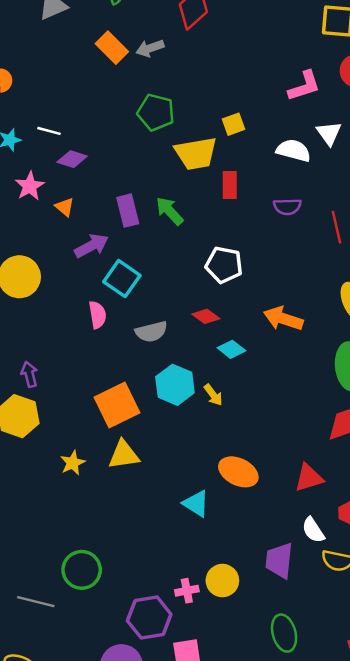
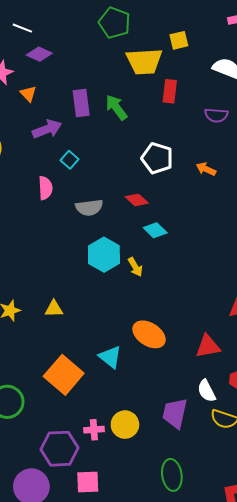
cyan square: (122, 279) -> (70, 160), size x0.6
orange arrow: (283, 319) -> (206, 169), moved, size x0.6
orange square: (117, 405) -> (64, 375), moved, turned -30
yellow triangle: (124, 455) -> (54, 309), size x0.7

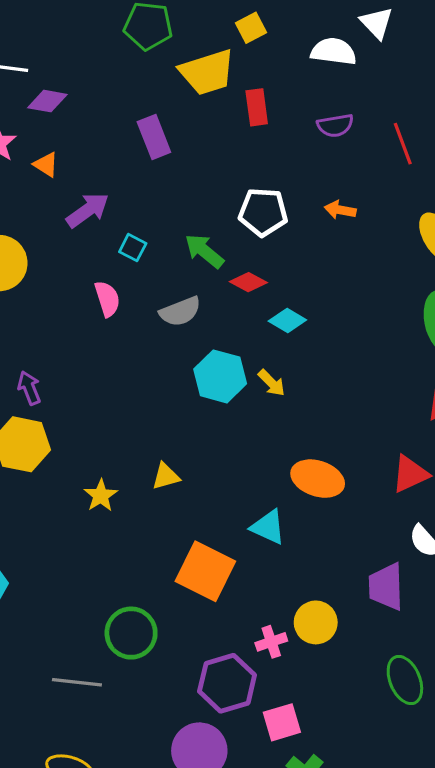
purple rectangle: (81, 103) -> (154, 137), moved
green arrow: (116, 107) -> (204, 251), moved

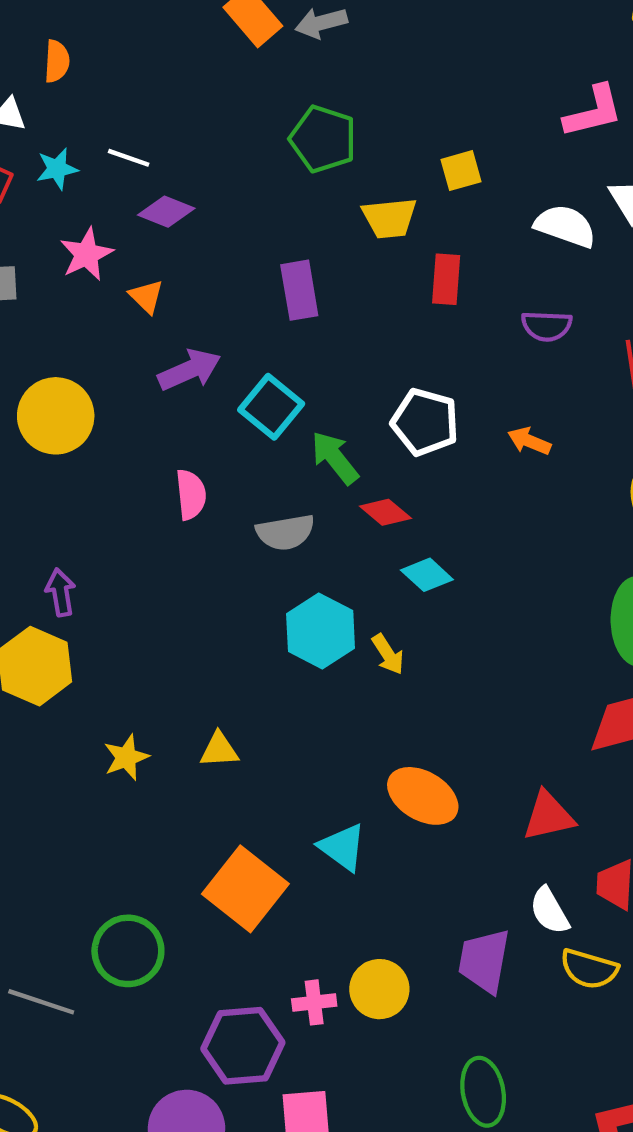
yellow trapezoid: (207, 72) -> (389, 218), size x0.7
cyan square: (133, 248) -> (271, 407), moved, size x1.6

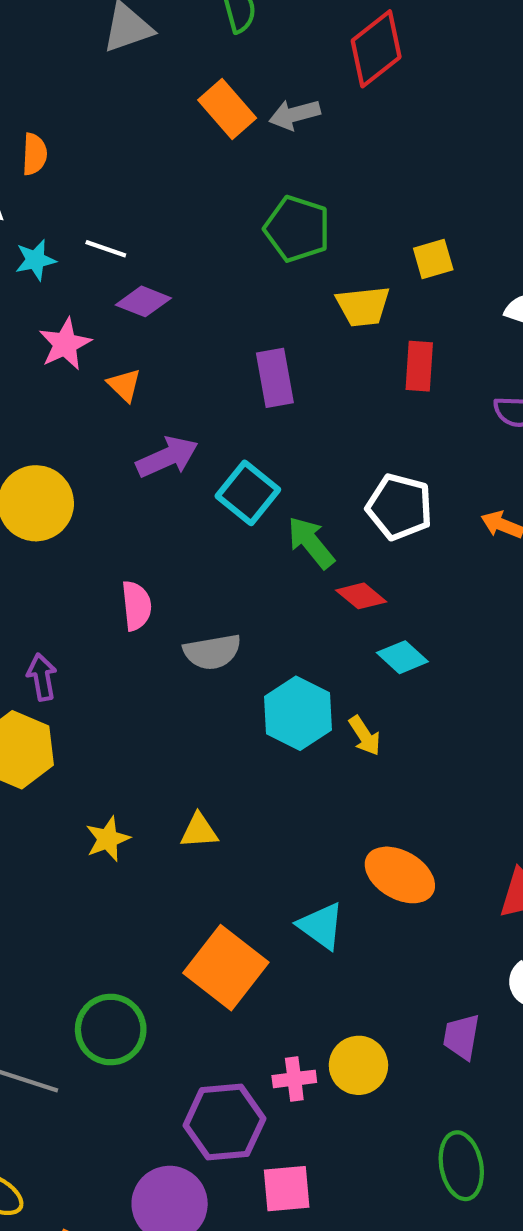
pink semicircle: (191, 495) -> (136, 606), moved
gray semicircle: (285, 532) -> (212, 652), moved
purple trapezoid: (484, 961) -> (461, 1037), size x0.7

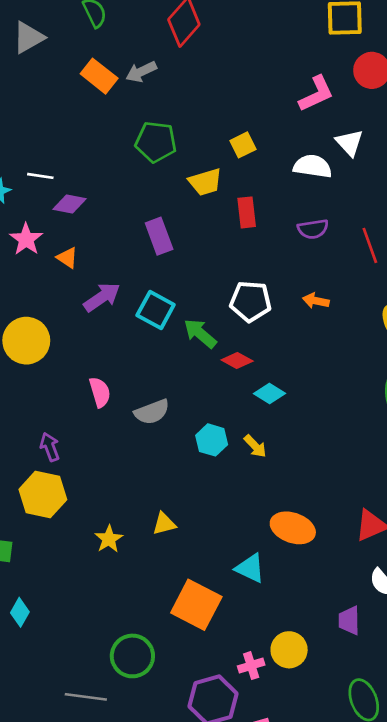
cyan hexagon: (298, 713) -> (212, 440), size x0.7

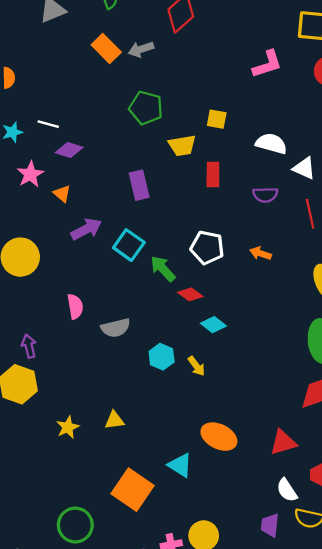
pink L-shape: (316, 94) -> (267, 64), moved
white triangle: (349, 143) -> (304, 168), moved, turned -30
yellow square: (243, 145) -> (217, 119), turned 30
purple trapezoid: (349, 620) -> (270, 525), moved

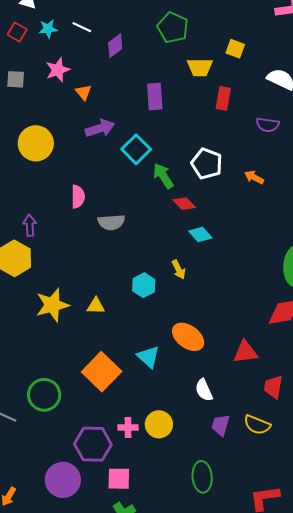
purple diamond: (69, 150) -> (115, 46), moved, turned -65
cyan hexagon: (162, 357) -> (144, 285), moved
yellow star: (68, 427) -> (52, 305), size x1.6
white semicircle: (287, 490) -> (204, 390), moved

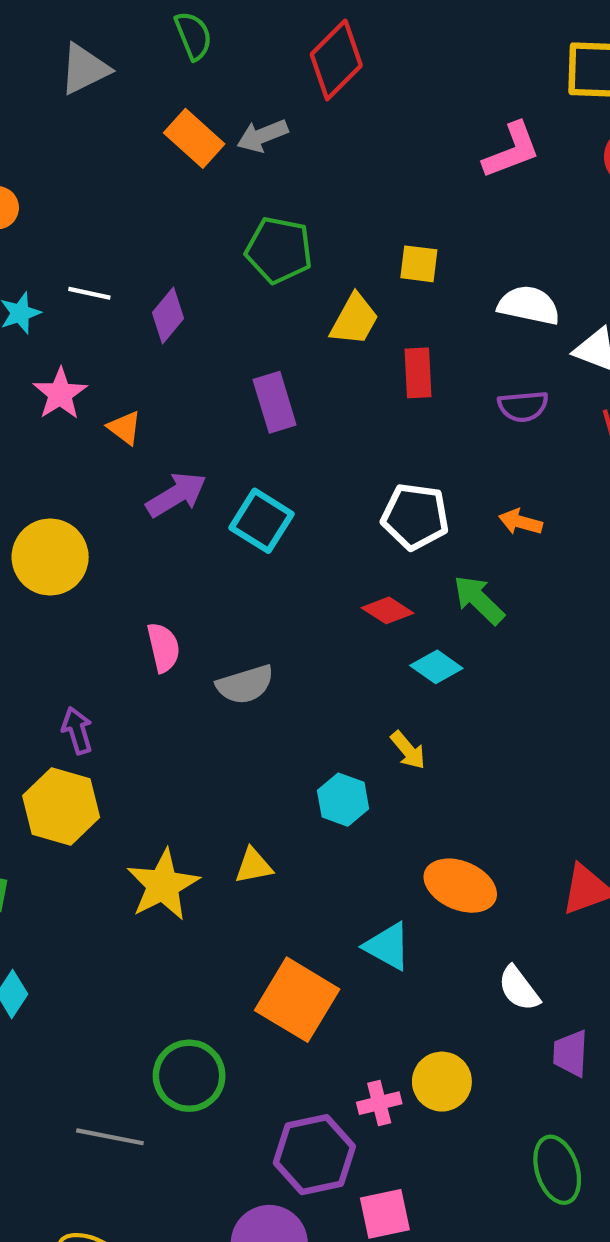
yellow trapezoid: (200, 67) -> (354, 320), turned -48
green arrow: (163, 176) -> (479, 600), moved

